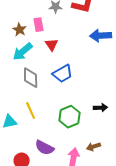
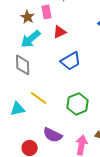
red triangle: (52, 45) -> (60, 32), turned 40
gray diamond: (31, 78) -> (23, 65), moved
yellow line: (31, 111) -> (39, 98), turned -30

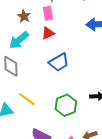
pink rectangle: (47, 12) -> (48, 13), moved
brown star: (28, 17) -> (24, 16), moved

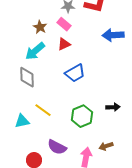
pink rectangle: (48, 13) -> (64, 24), turned -40

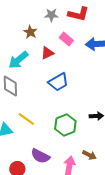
pink rectangle: (64, 24) -> (66, 39), moved
brown star: (40, 27) -> (30, 32), moved
brown arrow: (106, 146) -> (89, 155), turned -136

